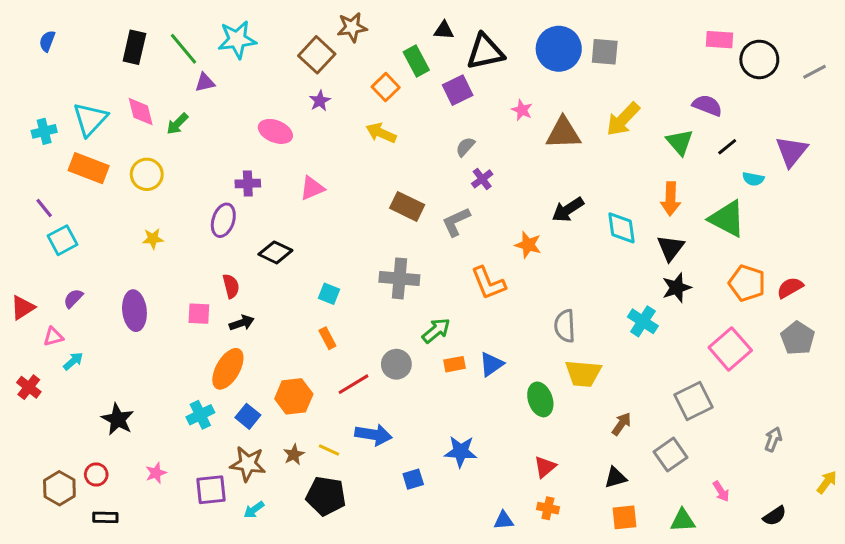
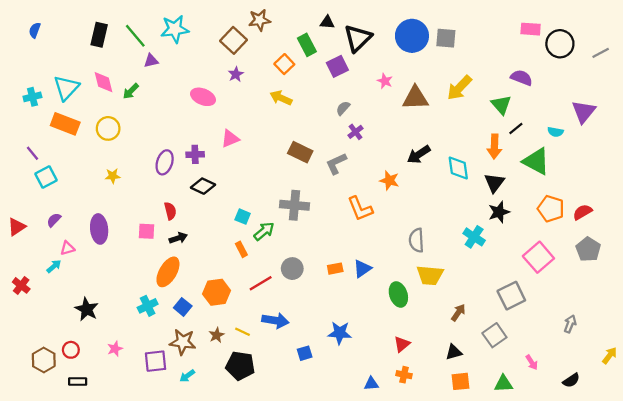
black triangle: (485, 52) -> (358, 38), turned -32
black line: (727, 147) -> (516, 128), moved
purple cross: (248, 184) -> (195, 154), moved
green arrow: (436, 331) -> (264, 231), moved
pink triangle: (53, 337) -> (67, 248), moved

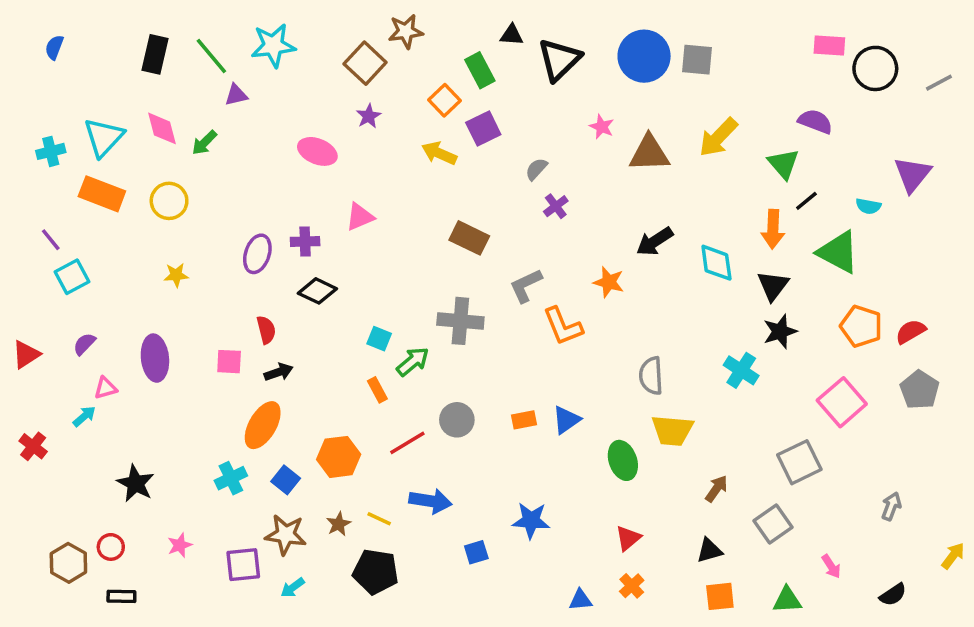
purple square: (337, 66) -> (483, 128), moved
gray L-shape: (336, 163) -> (526, 286), moved
orange cross: (404, 375) -> (632, 586), turned 35

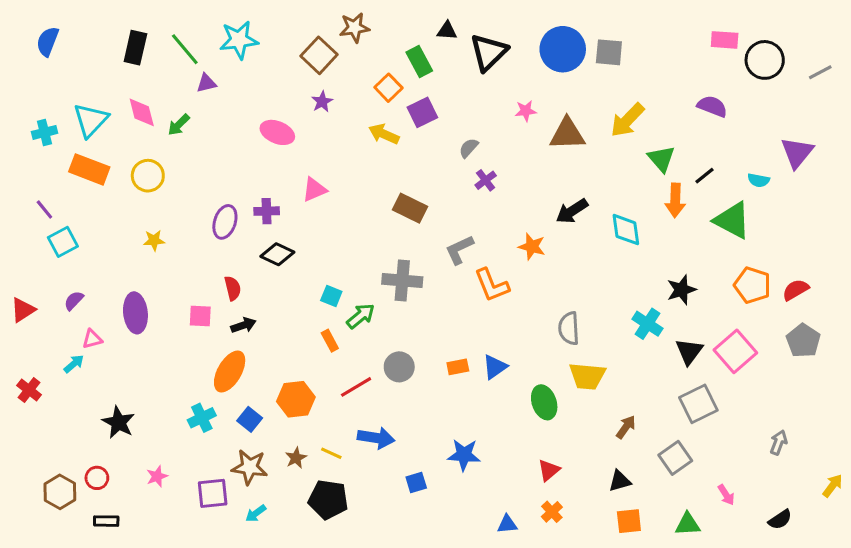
blue semicircle: (54, 47) -> (48, 41), size x1.4
pink star: (602, 127) -> (526, 111), turned -30
green triangle: (784, 164) -> (661, 159), moved
black triangle: (773, 286) -> (689, 351), moved

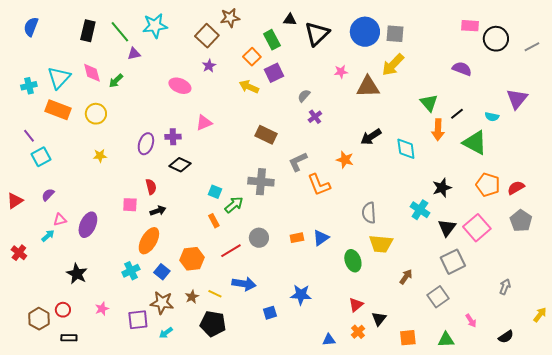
yellow arrow: (627, 120) -> (393, 65), moved
purple ellipse: (135, 313) -> (88, 225), moved, turned 30
black triangle: (620, 481) -> (379, 319), moved, turned -35

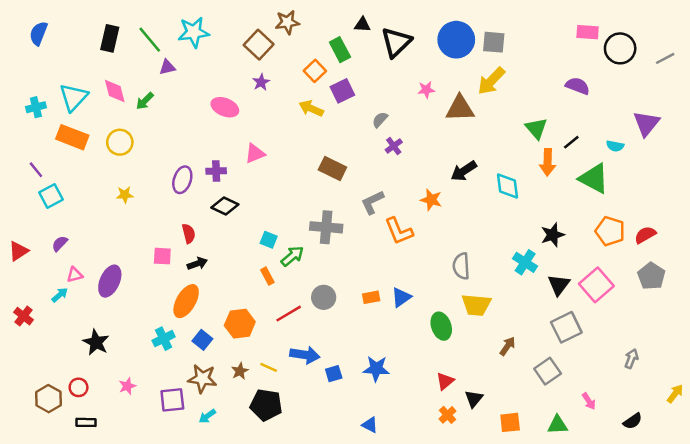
blue square: (270, 313) -> (334, 374), moved
blue triangle: (329, 340) -> (370, 425), moved, turned 32

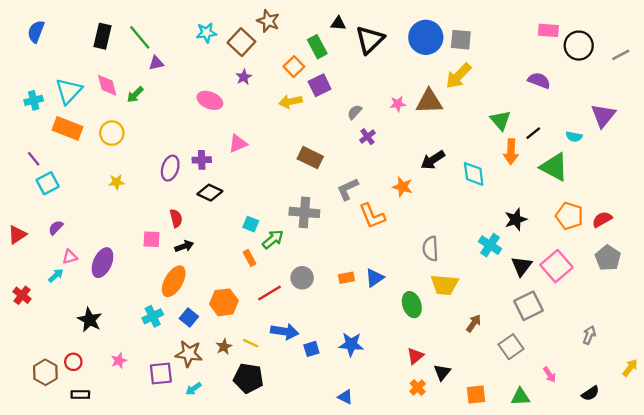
brown star: (287, 22) -> (268, 21), turned 30
cyan star: (194, 32) -> (206, 33), moved, size x0.7
pink star: (426, 90) -> (398, 104), moved
yellow arrow: (311, 108) -> (290, 102), turned -35

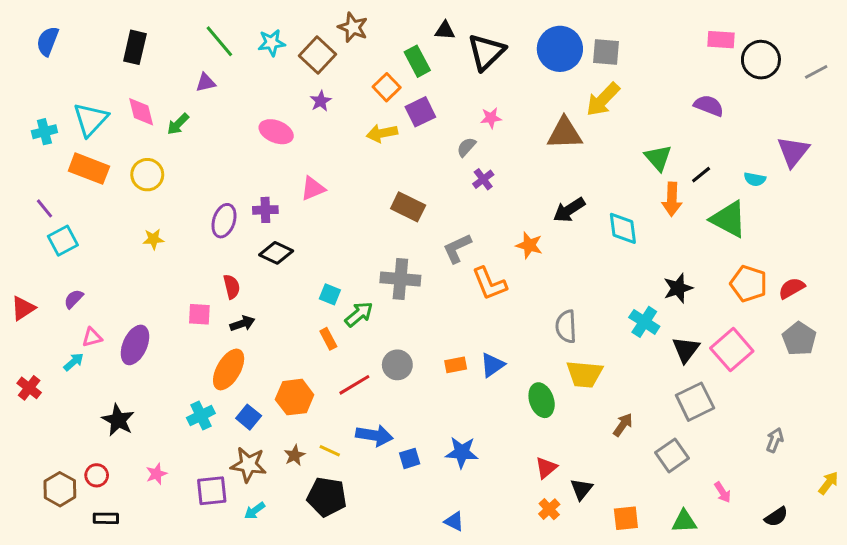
green line: (140, 37) -> (219, 41), moved
pink star: (398, 104) -> (491, 118), moved

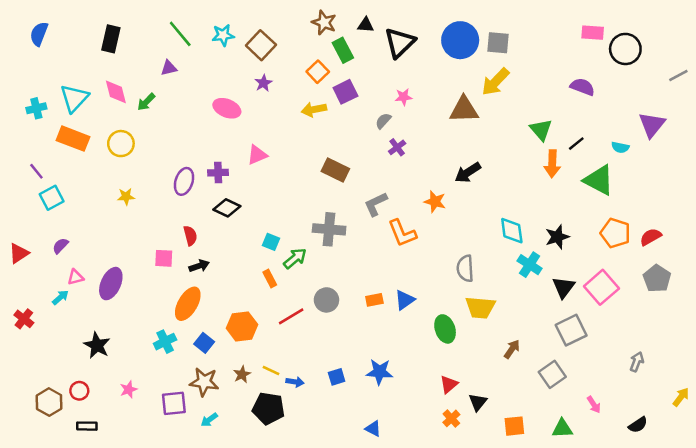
brown star: (353, 27) -> (324, 23), moved
gray line: (816, 72) -> (678, 75), moved
cyan diamond: (623, 228) -> (512, 231), moved
blue arrow: (374, 435) -> (295, 382), moved, size x0.6

